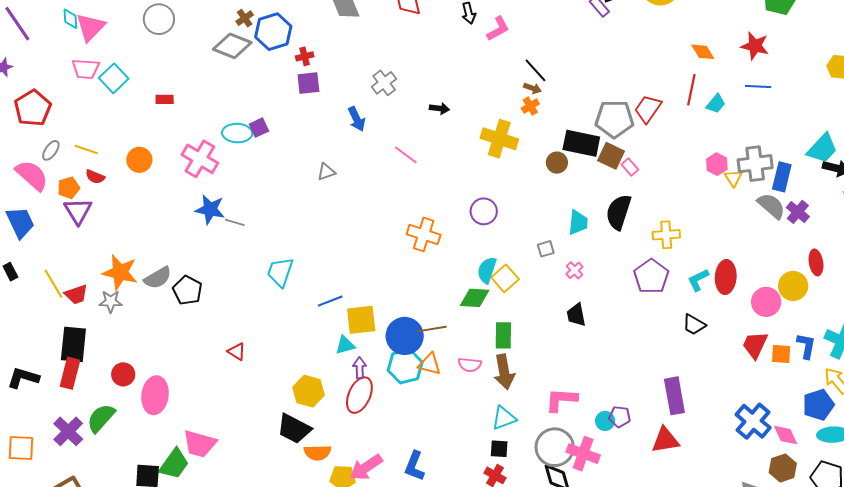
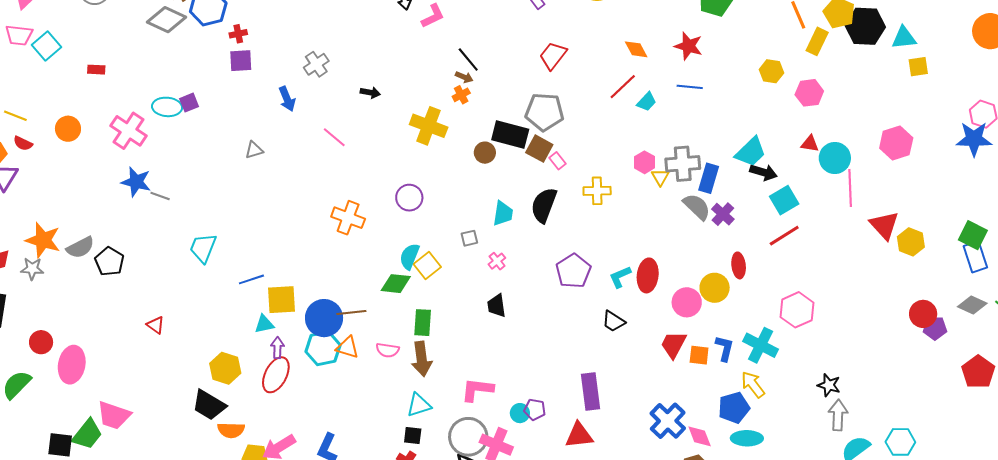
red line: (691, 90) -> (623, 87), turned 32
red trapezoid: (648, 109) -> (553, 56), moved
yellow cross: (666, 235) -> (597, 191), moved

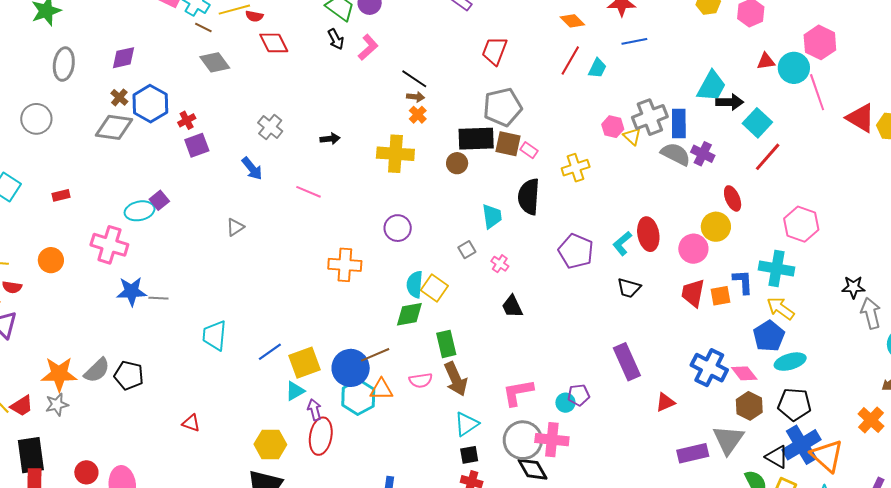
pink hexagon: (896, 143) -> (820, 42), moved
red triangle: (579, 435) -> (665, 402), moved, size x0.7

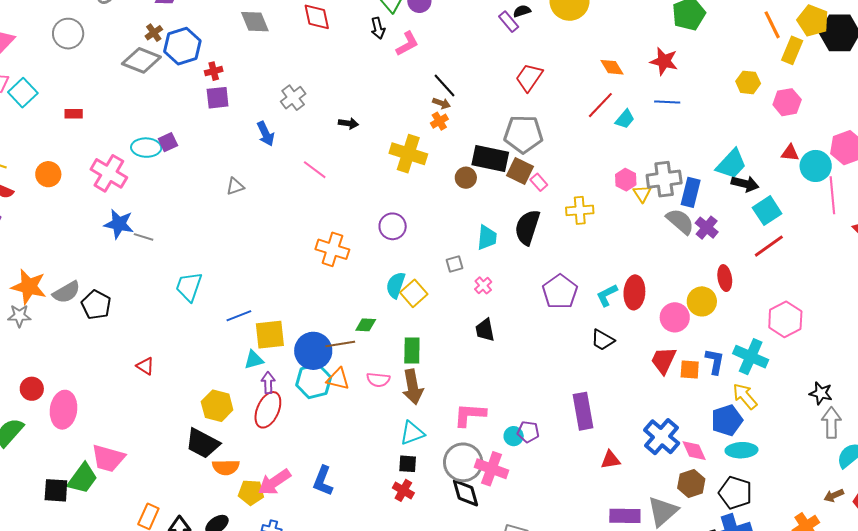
green diamond: (409, 314) -> (366, 325), moved, size x0.7

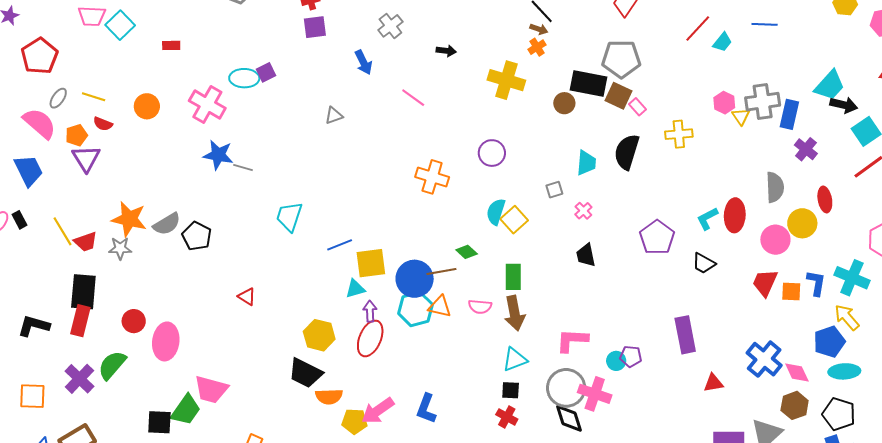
gray semicircle: (680, 221) -> (775, 187), moved, turned 48
purple pentagon: (560, 292) -> (657, 237), moved
green diamond: (366, 325) -> (467, 252), turned 40

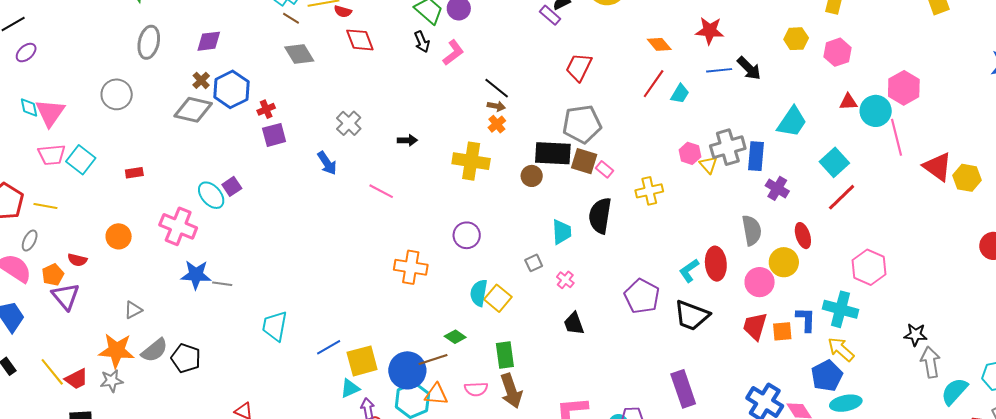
cyan ellipse: (244, 78) -> (211, 195), turned 56
yellow line: (94, 97) -> (45, 206), moved
black arrow: (844, 105) -> (749, 68), moved, turned 40
gray triangle: (334, 116) -> (133, 310), moved
black trapezoid: (704, 263) -> (692, 315), size x1.5

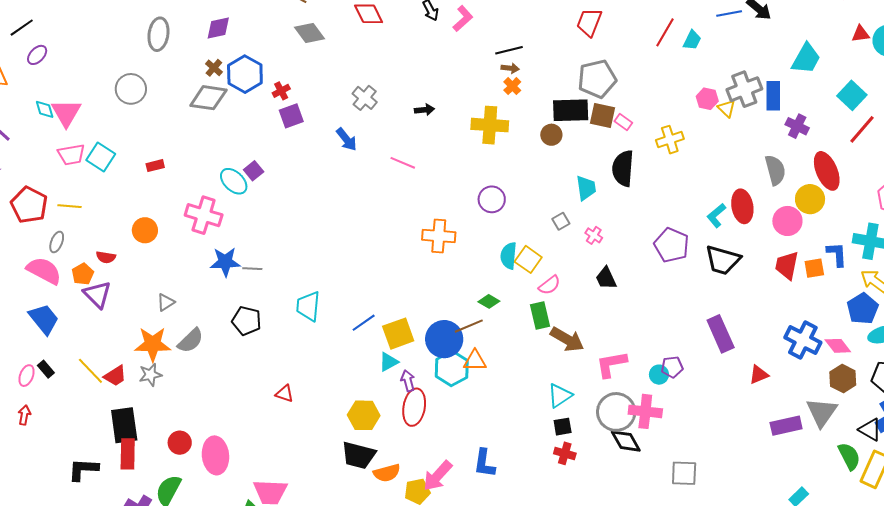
black line: (497, 88) -> (509, 50), turned -48
red ellipse: (803, 236) -> (827, 171), size x1.5
black pentagon: (186, 358) -> (247, 321), moved
pink semicircle: (476, 389) -> (549, 285), moved, turned -30
brown arrow: (511, 391) -> (567, 339), moved, turned -36

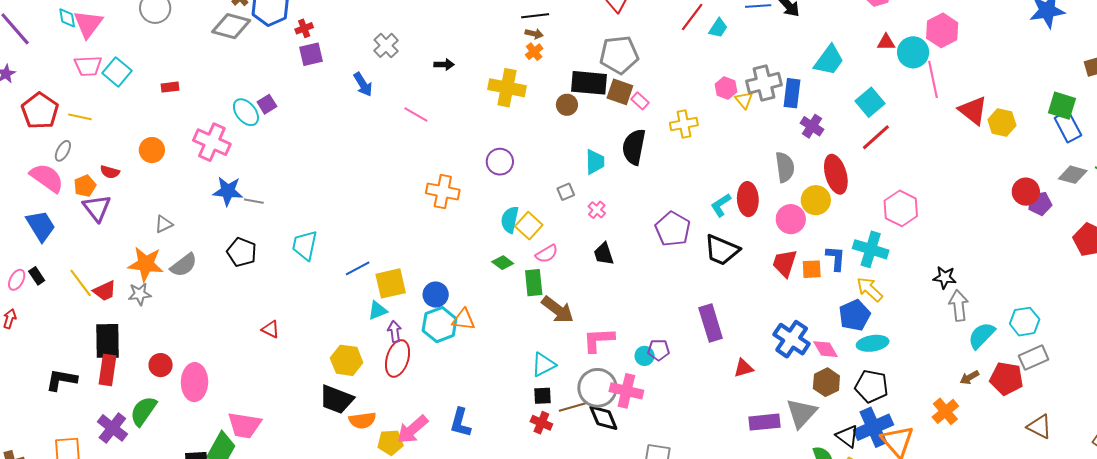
green diamond: (489, 301) -> (503, 263), moved
brown line: (469, 326) -> (573, 407), moved
blue circle: (444, 339) -> (436, 295), size x0.7

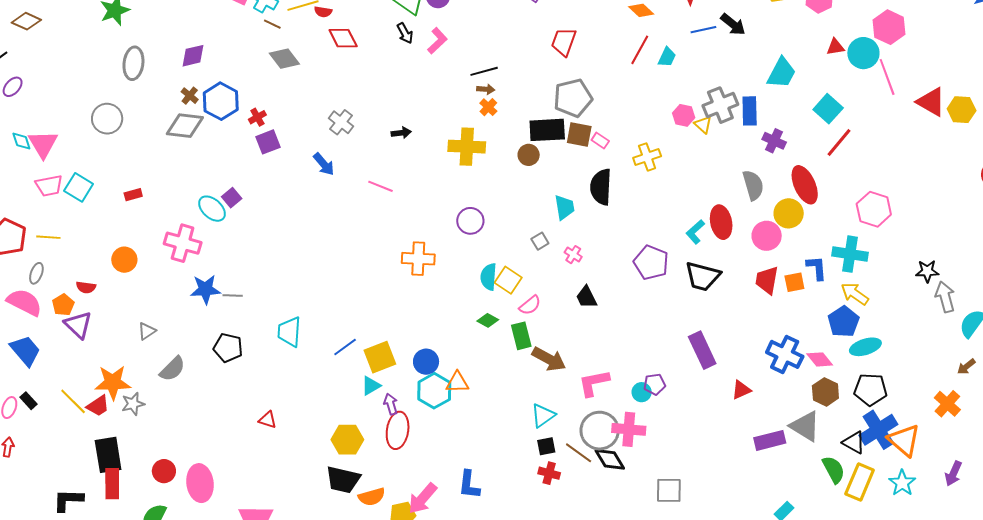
orange star: (146, 264) -> (113, 383), moved
brown line: (573, 407) -> (579, 453), turned 60
gray triangle: (801, 413) -> (805, 426), turned -32

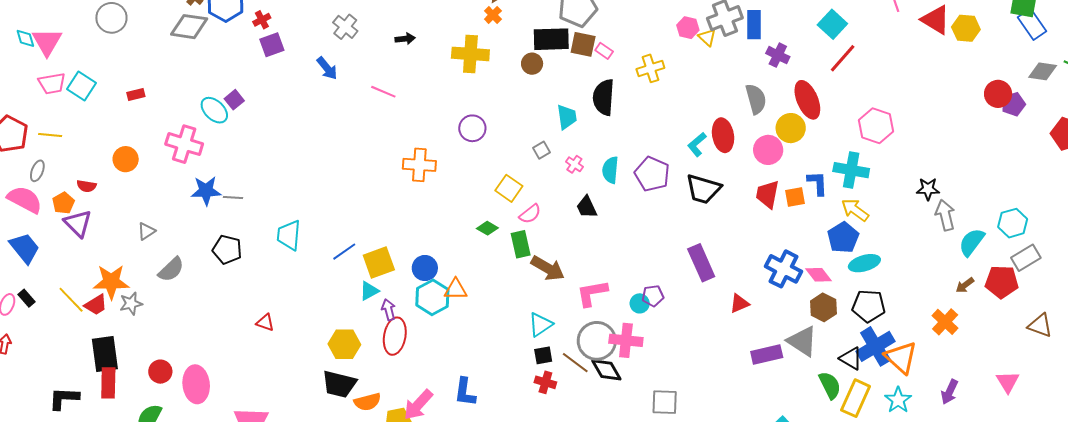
cyan semicircle: (489, 277) -> (610, 170), moved

